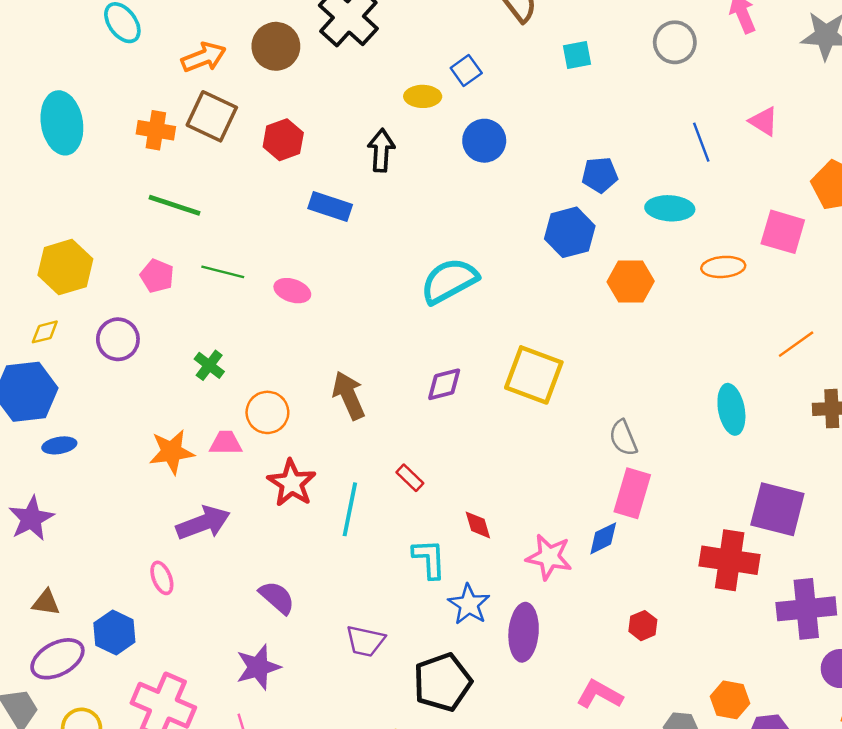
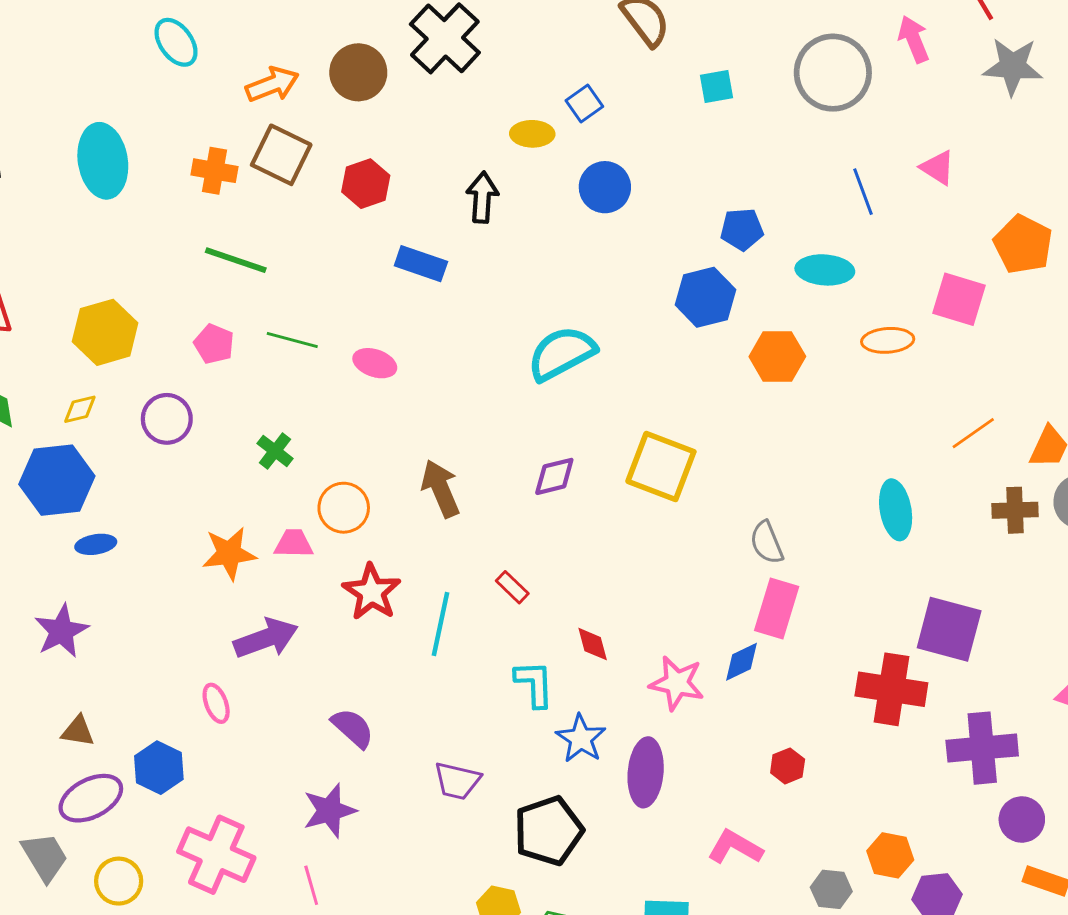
gray circle: (675, 42) -> (833, 73), size x1.5

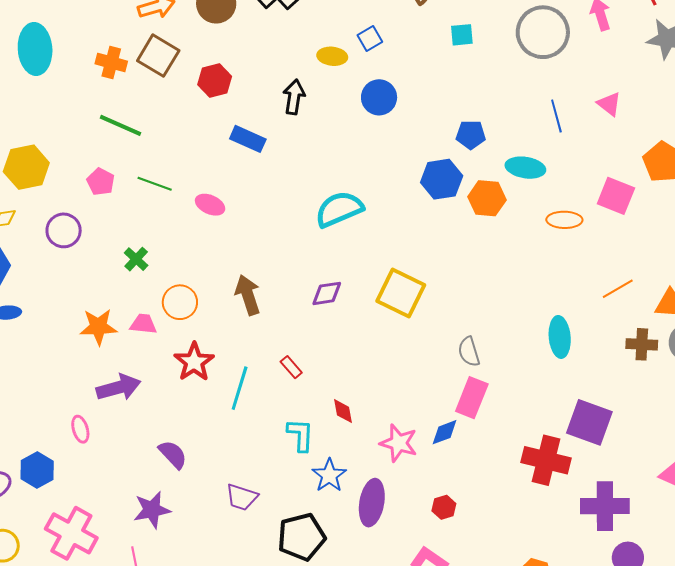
orange hexagon: (777, 357) -> (487, 198), moved
red hexagon: (788, 766) -> (444, 507), moved

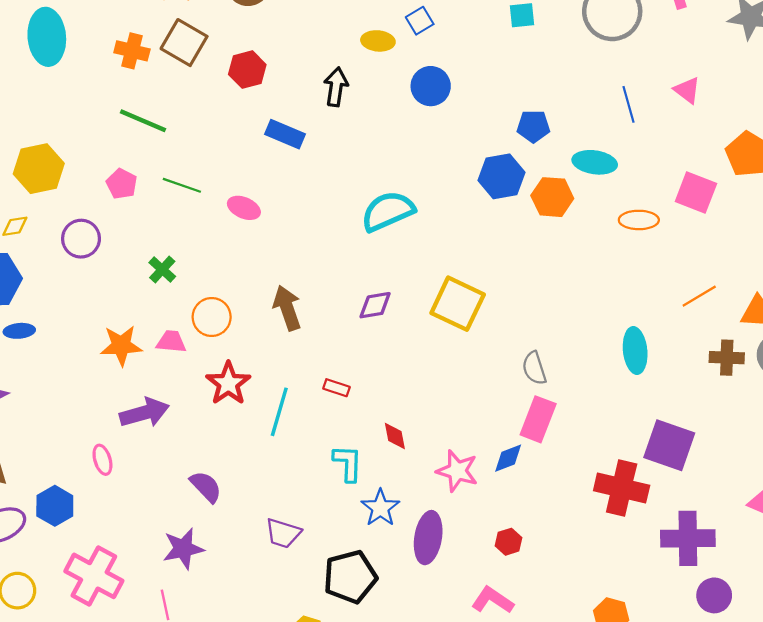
red rectangle: (291, 367) -> (336, 388), turned -30

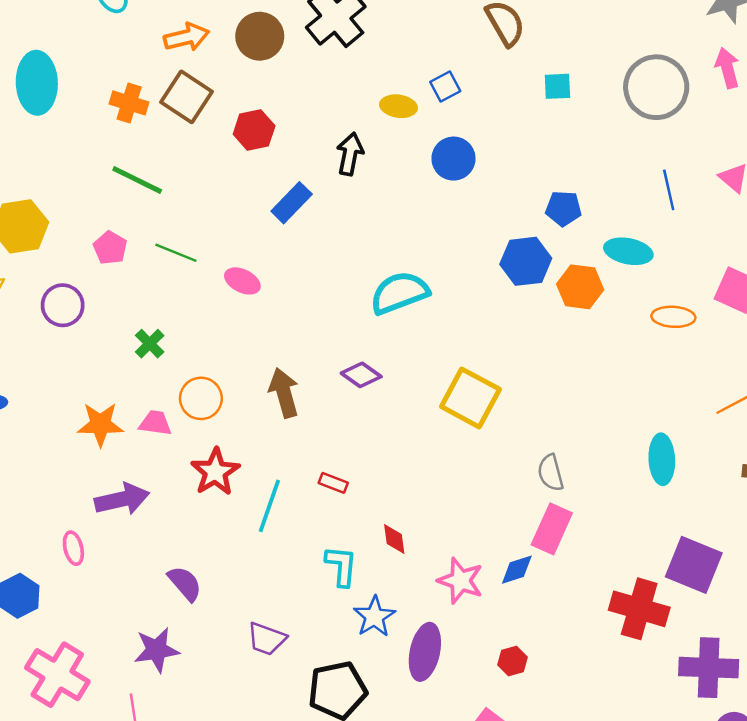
blue rectangle: (285, 134) -> (292, 203), turned -72
purple diamond: (375, 305) -> (361, 375), moved, turned 42

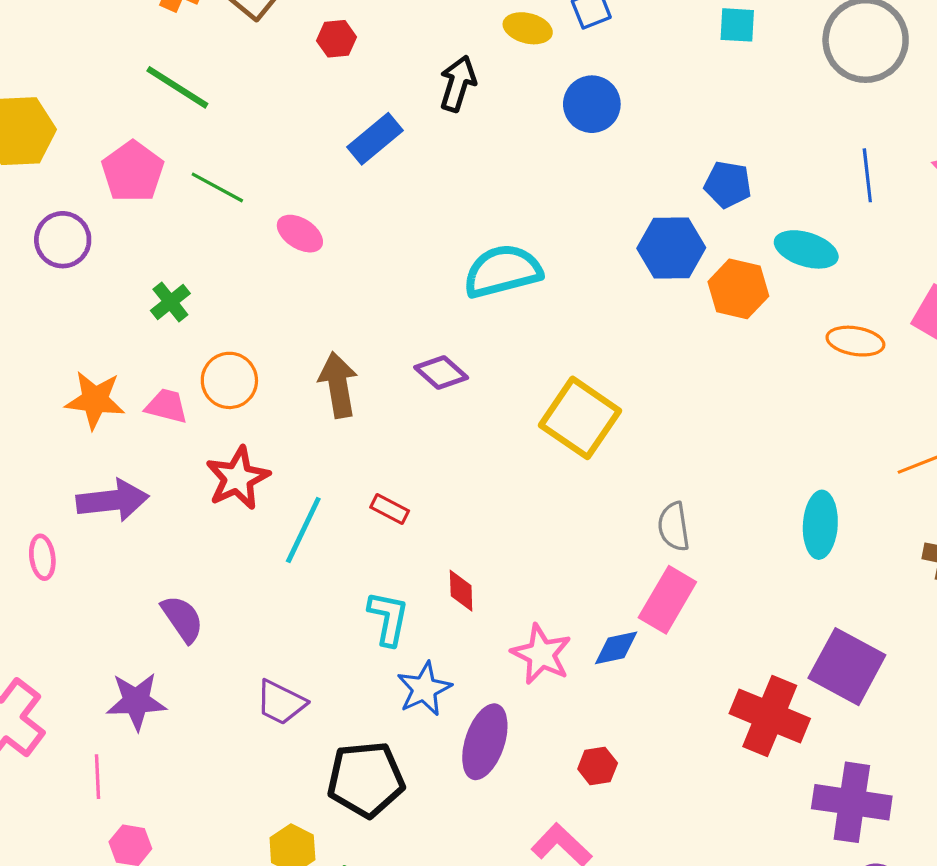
red hexagon: (254, 130) -> (336, 39), size x0.7
pink pentagon: (110, 248) -> (133, 172), size x1.4

